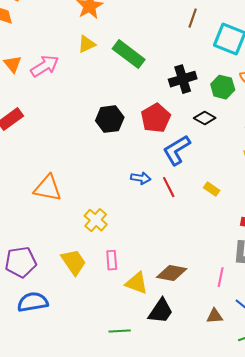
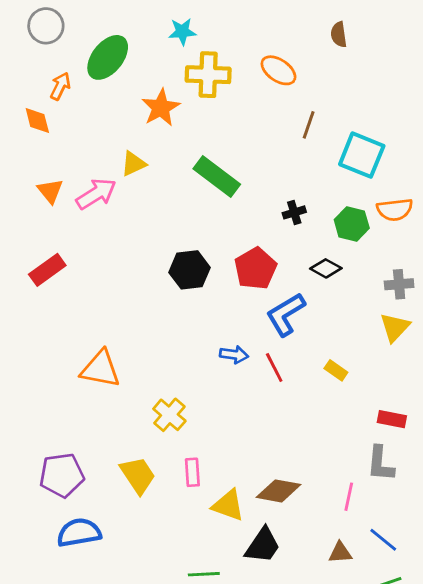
yellow triangle: (87, 44) -> (133, 164), moved
black cross: (183, 79) -> (294, 212), size x0.6

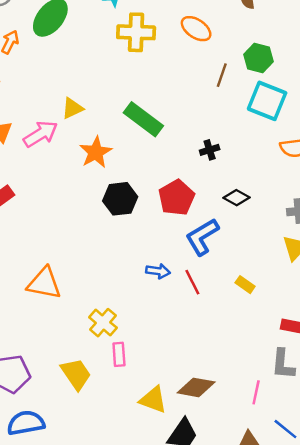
orange star: (161, 108) -> (96, 152), moved
green hexagon: (352, 224) -> (259, 58), moved
pink rectangle: (192, 472) -> (119, 354), moved

